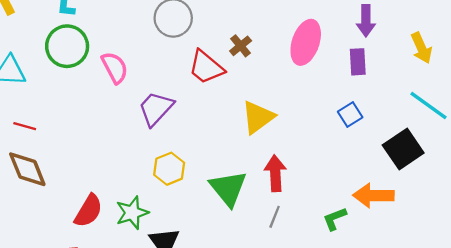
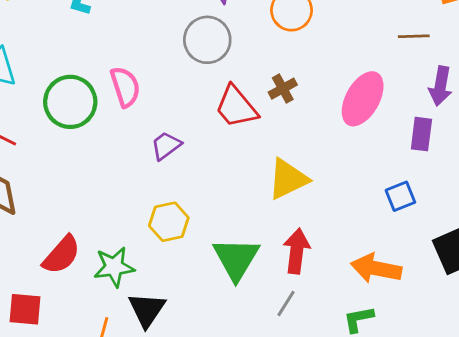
green circle: (67, 46) -> (70, 102), moved
purple trapezoid: (156, 108) -> (166, 146), size x0.7
orange arrow: (373, 196) -> (376, 268), moved

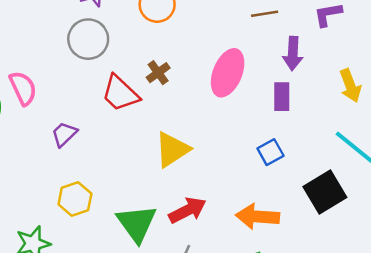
red arrow: (297, 251) -> (188, 210), turned 63

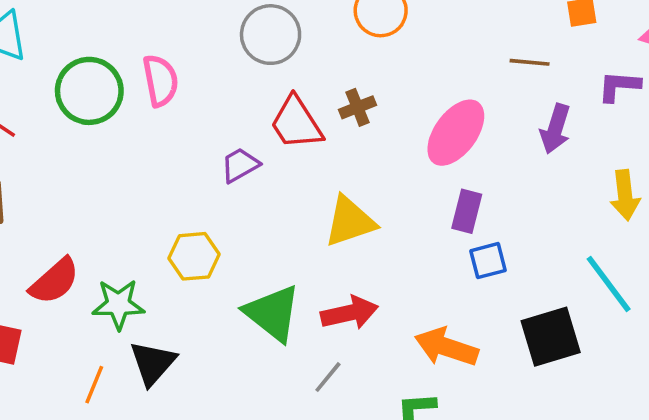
purple rectangle: (282, 97) -> (467, 211), moved
purple trapezoid: (64, 134) -> (240, 165), moved
green triangle: (137, 223) -> (273, 313), turned -30

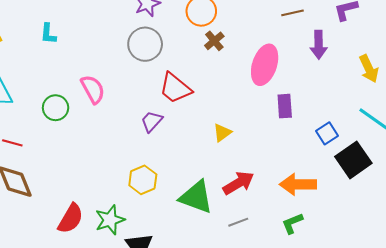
green circle: (89, 91) -> (56, 108), size x0.7
brown cross: (357, 107) -> (214, 41), moved
yellow triangle: (350, 221) -> (222, 133), size x0.6
blue square: (488, 261) -> (327, 133), moved
gray line: (328, 377) -> (238, 222), turned 48

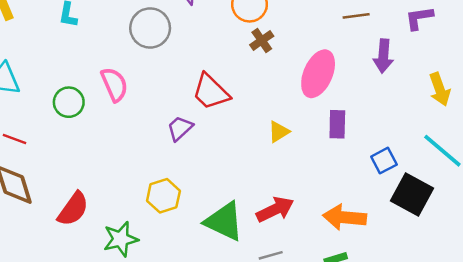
gray circle: (145, 44) -> (150, 28), moved
yellow triangle: (222, 133) -> (279, 132), moved
black square: (353, 160) -> (412, 194), turned -32
red semicircle: (71, 219) -> (73, 209), moved

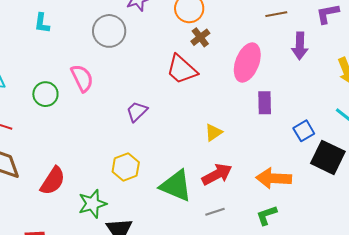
red trapezoid: (211, 92) -> (182, 69), moved
yellow triangle: (279, 132) -> (214, 132), moved

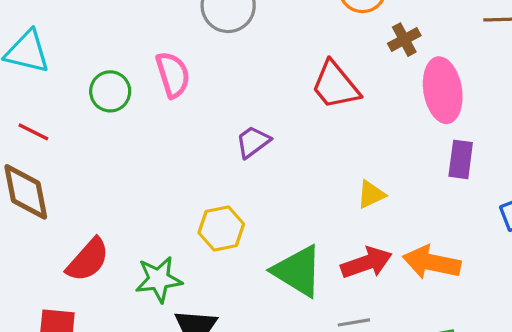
brown cross: (200, 37) -> (404, 40), moved
pink ellipse: (247, 62) -> (443, 90), turned -39
orange arrow: (274, 178) -> (432, 262), moved
red semicircle: (53, 181) -> (88, 260), moved

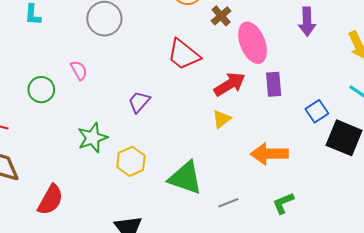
pink semicircle: (173, 75) -> (79, 70), size x0.7
red arrow: (366, 263) -> (230, 84), moved
green star: (159, 279) -> (93, 138), moved

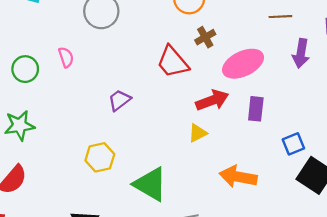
brown cross: (221, 16) -> (205, 37), moved
pink ellipse: (253, 43) -> (243, 64), turned 75
green star: (93, 138) -> (20, 125), moved

